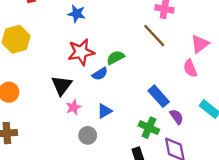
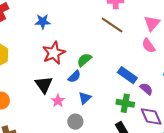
green semicircle: (115, 58) -> (84, 60), moved
blue semicircle: (100, 74) -> (74, 77), moved

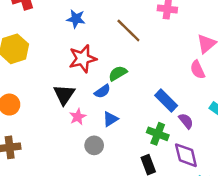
brown line: (112, 25) -> (128, 31), moved

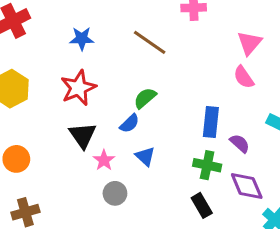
red star: (83, 59) -> (78, 88), moved
blue rectangle: (166, 101) -> (211, 122), turned 60
blue triangle: (110, 119) -> (145, 156), turned -35
gray circle: (94, 145) -> (115, 193), moved

